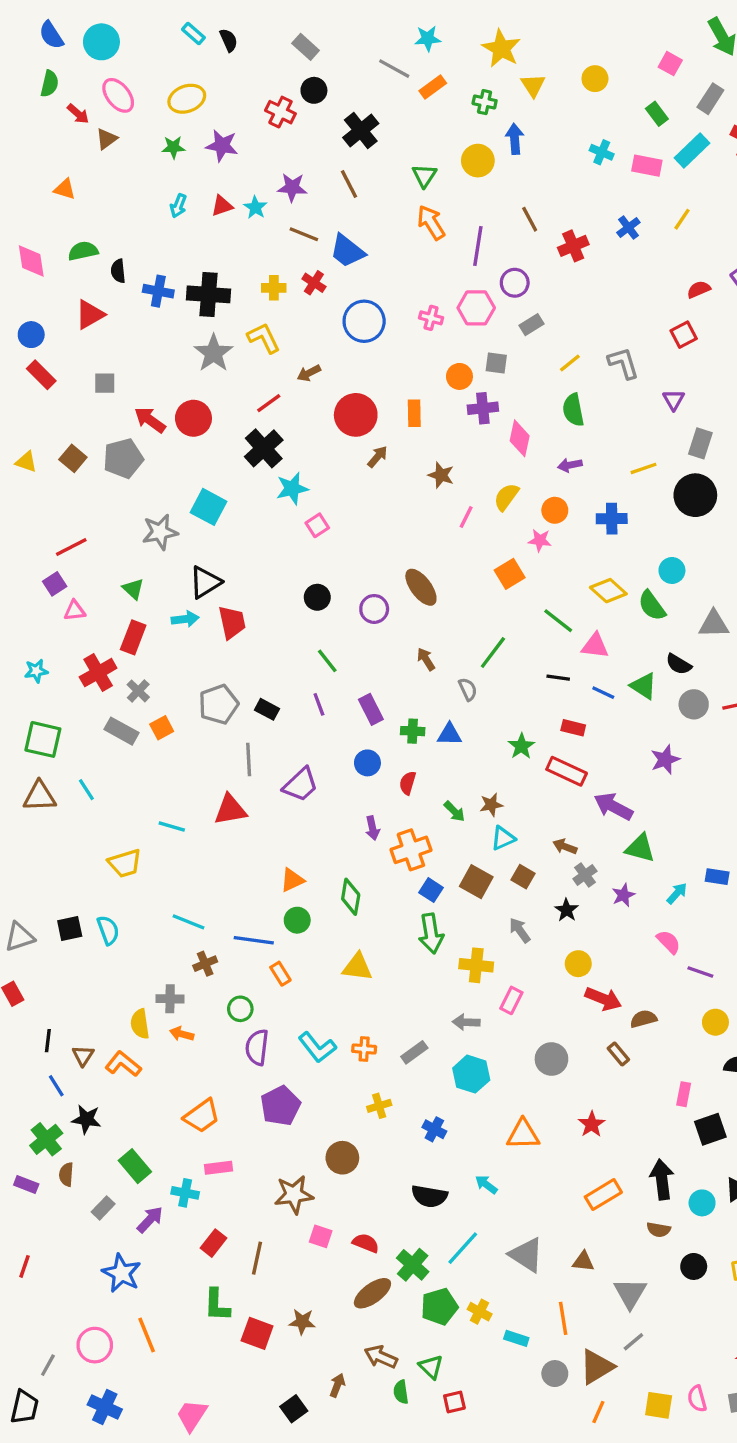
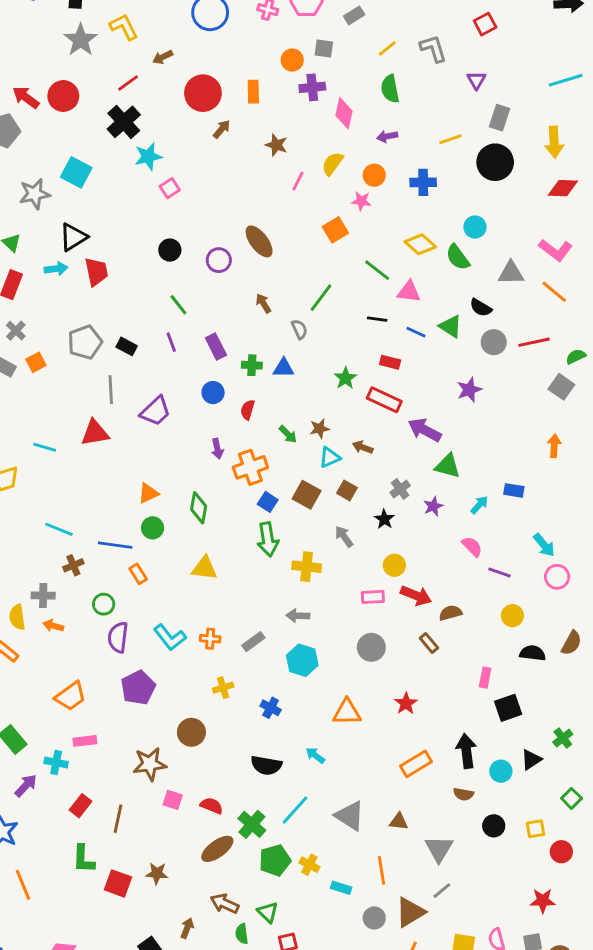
brown arrow: (565, 847) -> (363, 447), moved
pink rectangle: (511, 1000) -> (373, 597), moved, turned 60

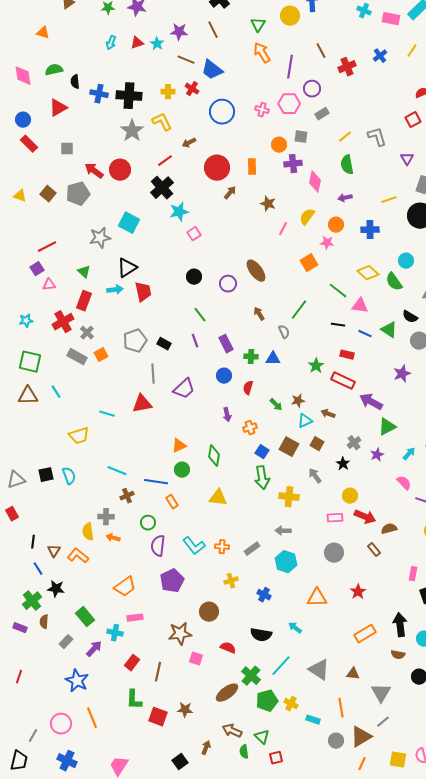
green triangle: (448, 466) -> (387, 427), turned -42
orange cross: (250, 467) -> (250, 428), size x0.6
red semicircle: (212, 806) -> (228, 648), moved

